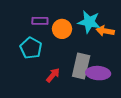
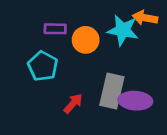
orange arrow: (105, 31) -> (145, 18), moved

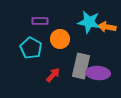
orange arrow: (145, 18) -> (107, 27), moved
orange circle: (86, 40) -> (60, 39), moved

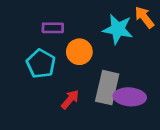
orange arrow: (107, 27) -> (144, 17), moved, turned 42

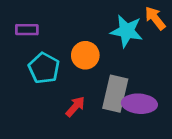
purple rectangle: (53, 28) -> (27, 30), moved

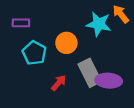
gray rectangle: (115, 94) -> (90, 73), turned -40

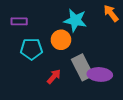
cyan star: (99, 24) -> (75, 20), moved
cyan pentagon: (34, 53) -> (31, 49), turned -30

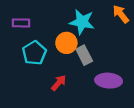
cyan pentagon: (31, 49) -> (34, 53), turned -30
gray rectangle: (82, 67) -> (84, 55), moved, size x0.7

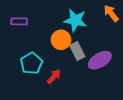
cyan pentagon: (34, 53) -> (31, 63), moved
purple ellipse: (109, 81) -> (100, 60), moved, turned -35

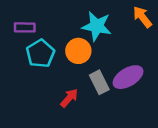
gray rectangle: (77, 51) -> (99, 82), moved
cyan pentagon: (31, 63) -> (40, 54), moved

